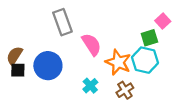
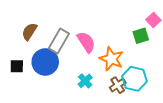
gray rectangle: (62, 22) -> (59, 41), moved, turned 50
brown semicircle: (14, 56) -> (29, 32), moved
cyan hexagon: (145, 60) -> (134, 79), moved

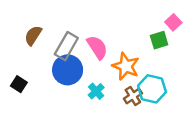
blue circle: (45, 62) -> (68, 70), moved
black square: (17, 66) -> (19, 84), moved, turned 32

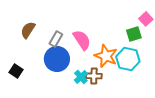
gray rectangle: (66, 46) -> (56, 39), size x0.7
cyan hexagon: (152, 89) -> (128, 59), moved
brown cross: (133, 96) -> (94, 76), moved, turned 35

